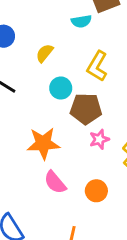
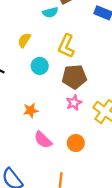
brown pentagon: (86, 109) -> (74, 77), moved
orange star: (43, 143) -> (31, 110), size x0.6

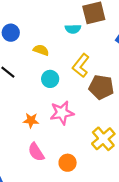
yellow semicircle: (24, 40) -> (41, 50), turned 64
brown pentagon: (74, 77) -> (101, 87), moved
pink star: (74, 103) -> (62, 113), moved, size x1.5

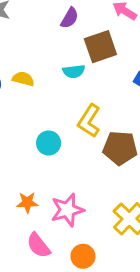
yellow semicircle: (41, 50) -> (23, 79), moved
pink star: (62, 113) -> (67, 210), moved

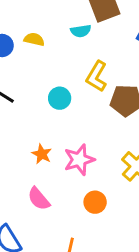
orange star: (27, 202) -> (42, 154), turned 30
pink semicircle: (38, 245) -> (39, 199), moved

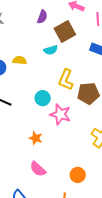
pink star: (79, 160) -> (60, 114), moved, turned -30
orange circle: (95, 202) -> (78, 175), moved

